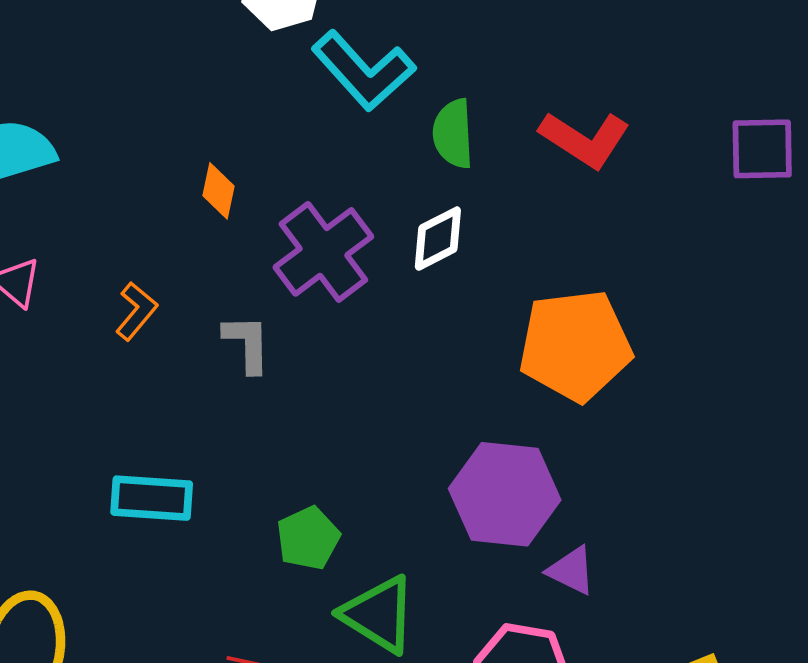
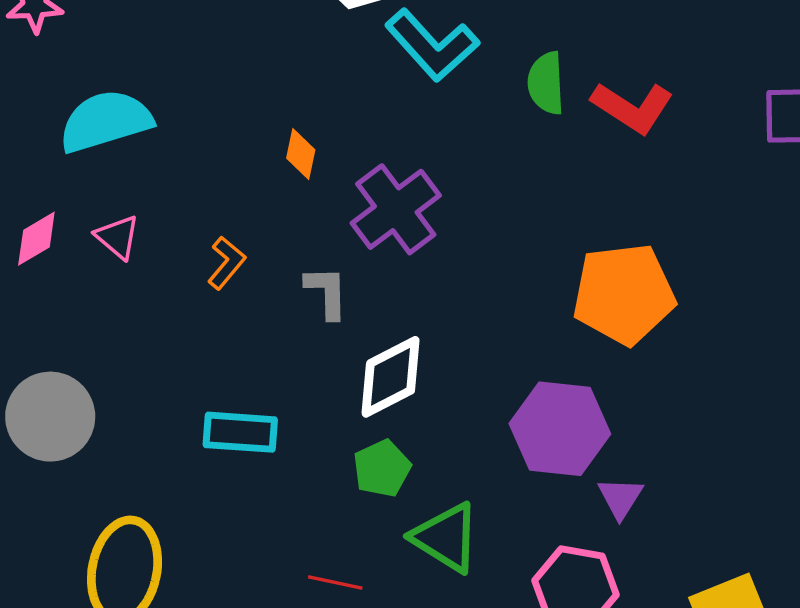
green semicircle: (453, 134) -> (546, 83), moved
white diamond: (438, 239) -> (391, 377), moved, size x1.4
purple triangle: (571, 571) -> (620, 498), turned 36

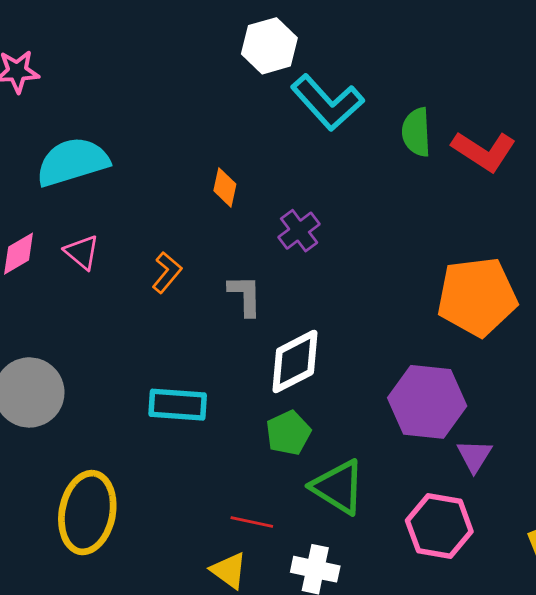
purple cross: (396, 209) -> (299, 231), size x0.6

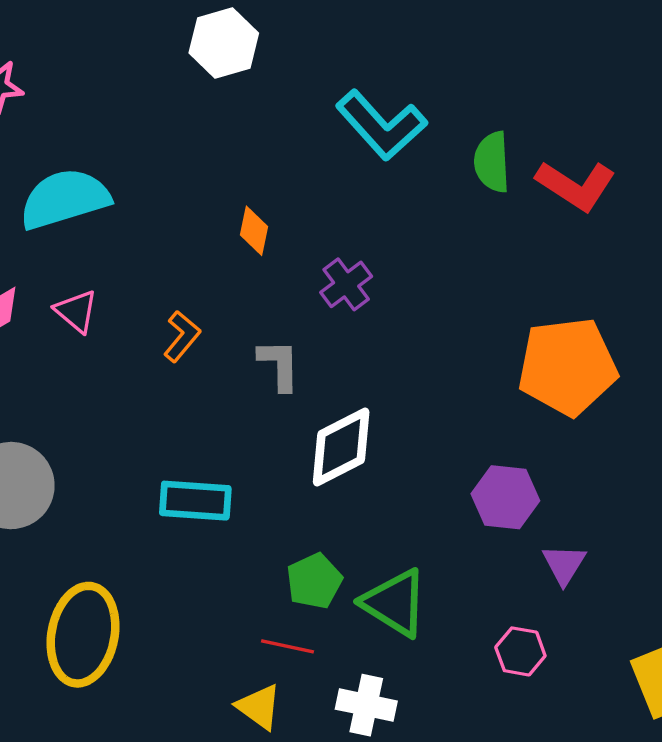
white hexagon: (269, 46) -> (224, 43), moved
purple hexagon: (427, 402) -> (505, 497), size x0.7
green pentagon: (288, 433) -> (314, 581), moved
pink hexagon: (439, 526) -> (520, 651), size x0.6

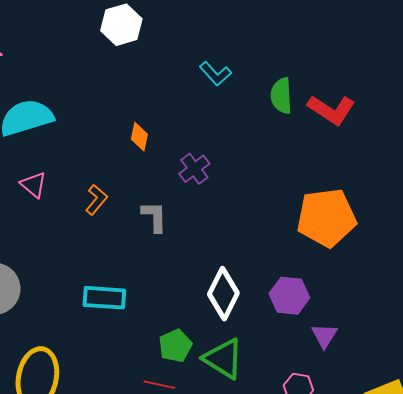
cyan L-shape: (381, 125) -> (215, 74), size x0.6
white diamond: (341, 447) -> (223, 294), moved, turned -36

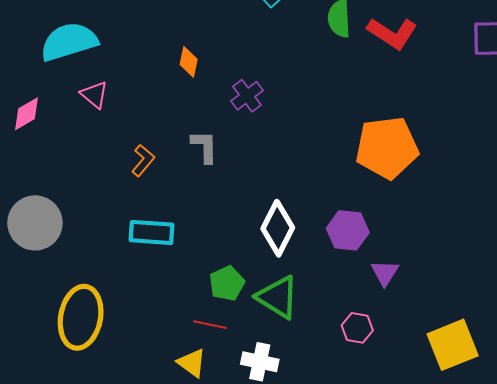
pink triangle: (33, 185) -> (94, 95), moved
orange L-shape: (96, 200) -> (143, 160), moved

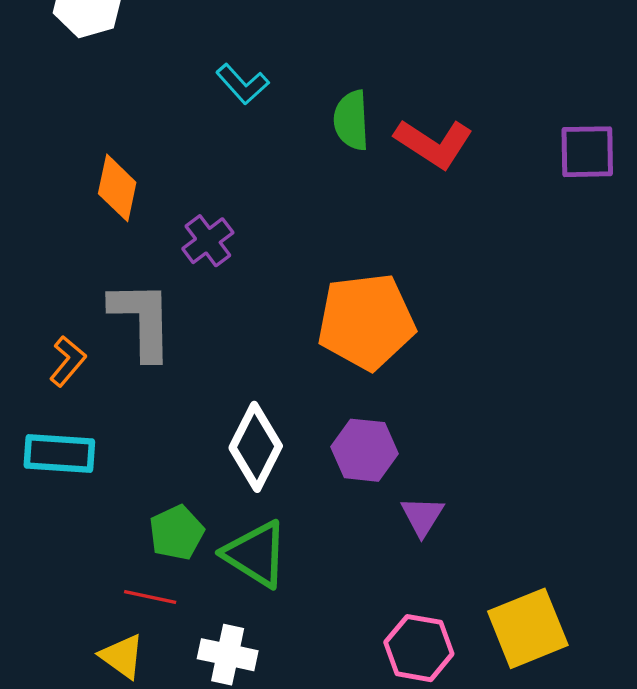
orange diamond: (189, 62) -> (117, 188), size x1.4
gray L-shape: (205, 147) -> (142, 320), size x1.6
orange pentagon: (387, 148) -> (366, 322), moved
orange L-shape: (143, 160) -> (68, 361), moved
pink hexagon: (357, 328) -> (419, 648), moved, size x1.4

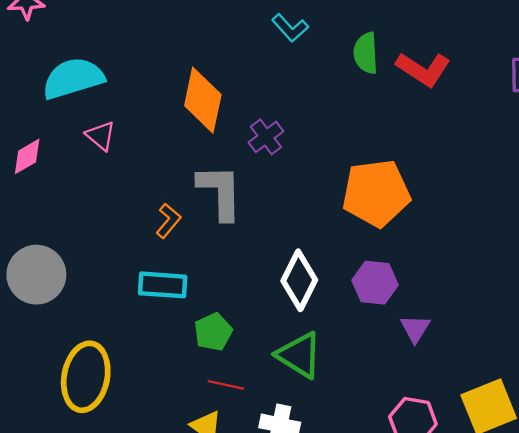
orange diamond: (117, 188) -> (203, 100), size x1.4
green pentagon: (177, 533) -> (213, 332), moved

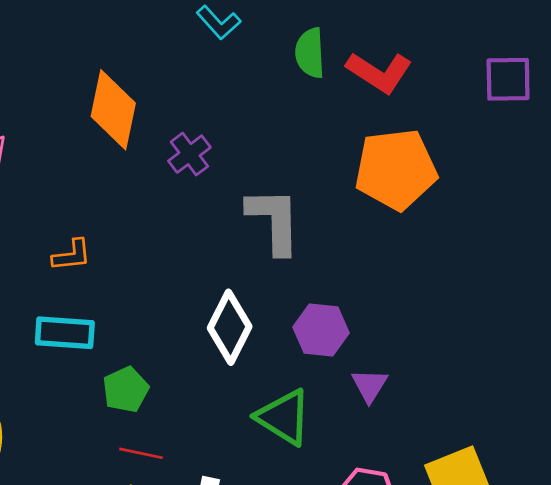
gray L-shape: (220, 192) -> (274, 221), moved
orange pentagon: (376, 193) -> (396, 169), moved
orange L-shape: (168, 221) -> (72, 255), turned 44
green triangle: (299, 355) -> (284, 417), moved

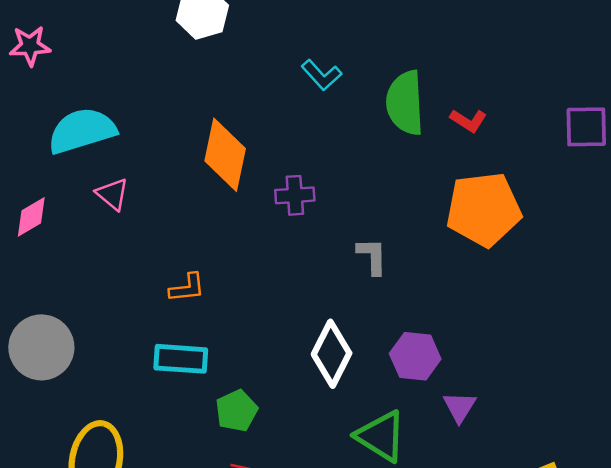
green semicircle: (310, 53) -> (405, 103), size x1.4
red L-shape: (379, 72) -> (468, 121), size x0.6
purple cross: (189, 154) -> (295, 195), turned 33
gray L-shape: (274, 221) -> (372, 256), size x0.6

